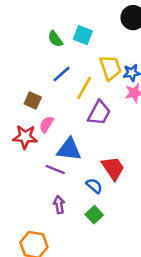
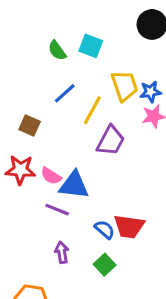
pink semicircle: (46, 124) -> (51, 176), moved, turned -90
red trapezoid: (113, 168) -> (129, 226), moved, turned 132

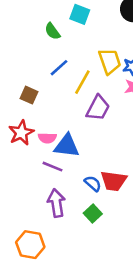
cyan square: (91, 46) -> (80, 14), moved
red star: (20, 170) -> (21, 133), turned -30
pink semicircle: (51, 176) -> (47, 138), turned -30
purple arrow: (62, 252) -> (56, 203), size x1.5

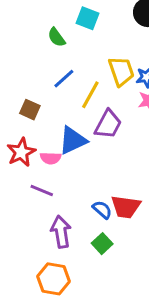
blue triangle: (67, 146) -> (73, 140), moved, turned -32
purple line: (52, 167) -> (42, 191), moved
orange hexagon: (30, 245) -> (54, 279), moved

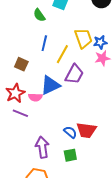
blue line: (64, 79) -> (44, 43), turned -35
purple line: (42, 191) -> (20, 113), moved
green square: (102, 244) -> (70, 155), turned 32

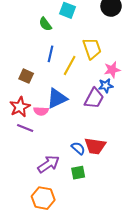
blue star: (100, 42) -> (106, 86), moved
purple trapezoid: (74, 74) -> (94, 98), moved
purple arrow: (42, 147) -> (48, 164), turned 65

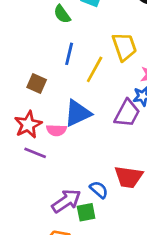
blue semicircle: (78, 148) -> (99, 190), moved
green square: (78, 173) -> (86, 212), moved

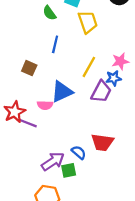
yellow trapezoid: (124, 47) -> (88, 22), moved
yellow line: (95, 69) -> (89, 67), moved
red star: (28, 125) -> (15, 112), moved

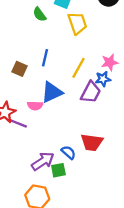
blue line: (55, 44) -> (45, 58), moved

